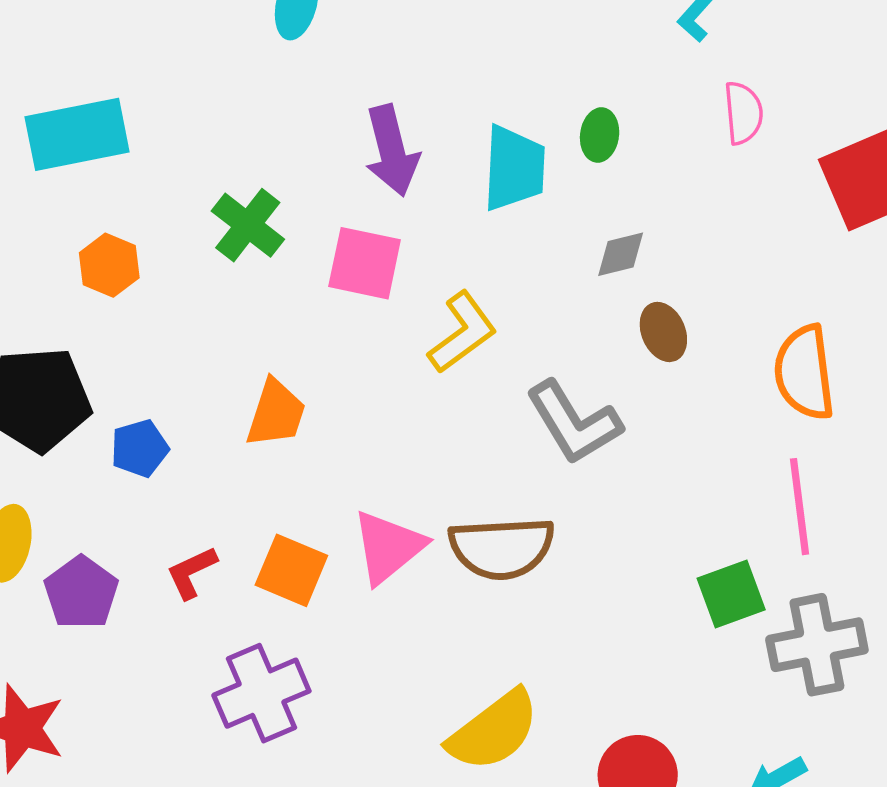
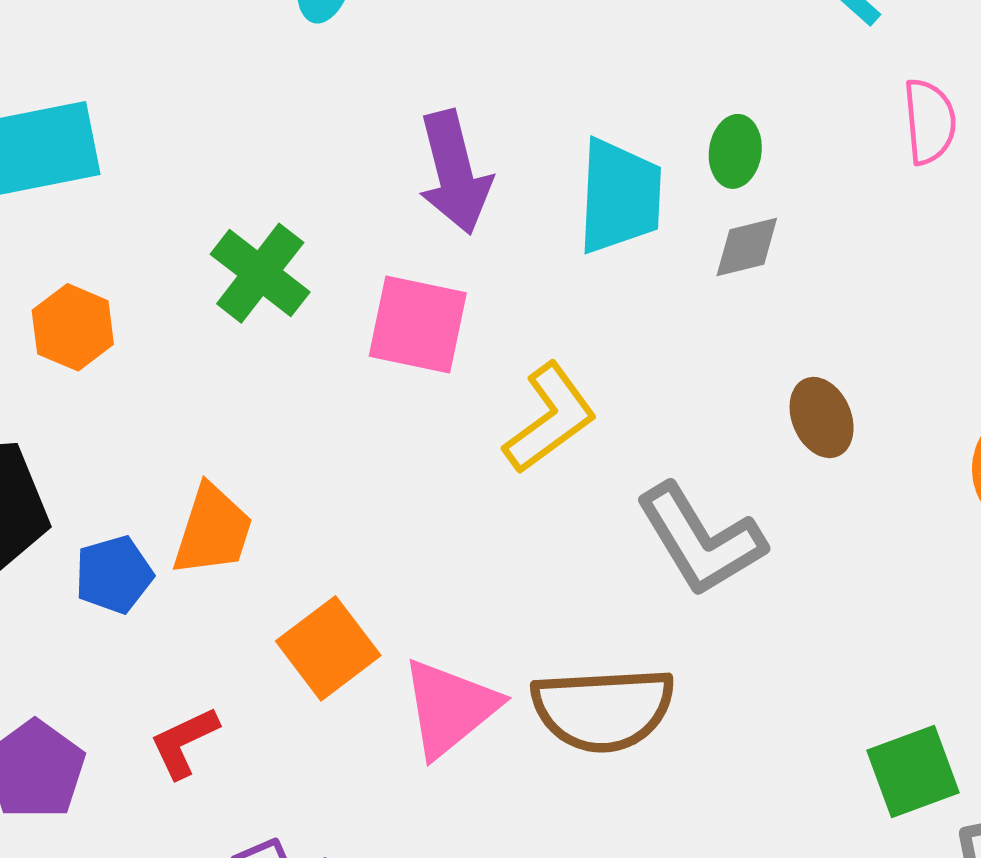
gray diamond: (621, 254) -> (747, 247), moved
orange trapezoid: (276, 413) -> (213, 530), moved
orange square: (291, 570) -> (328, 648), moved, turned 30

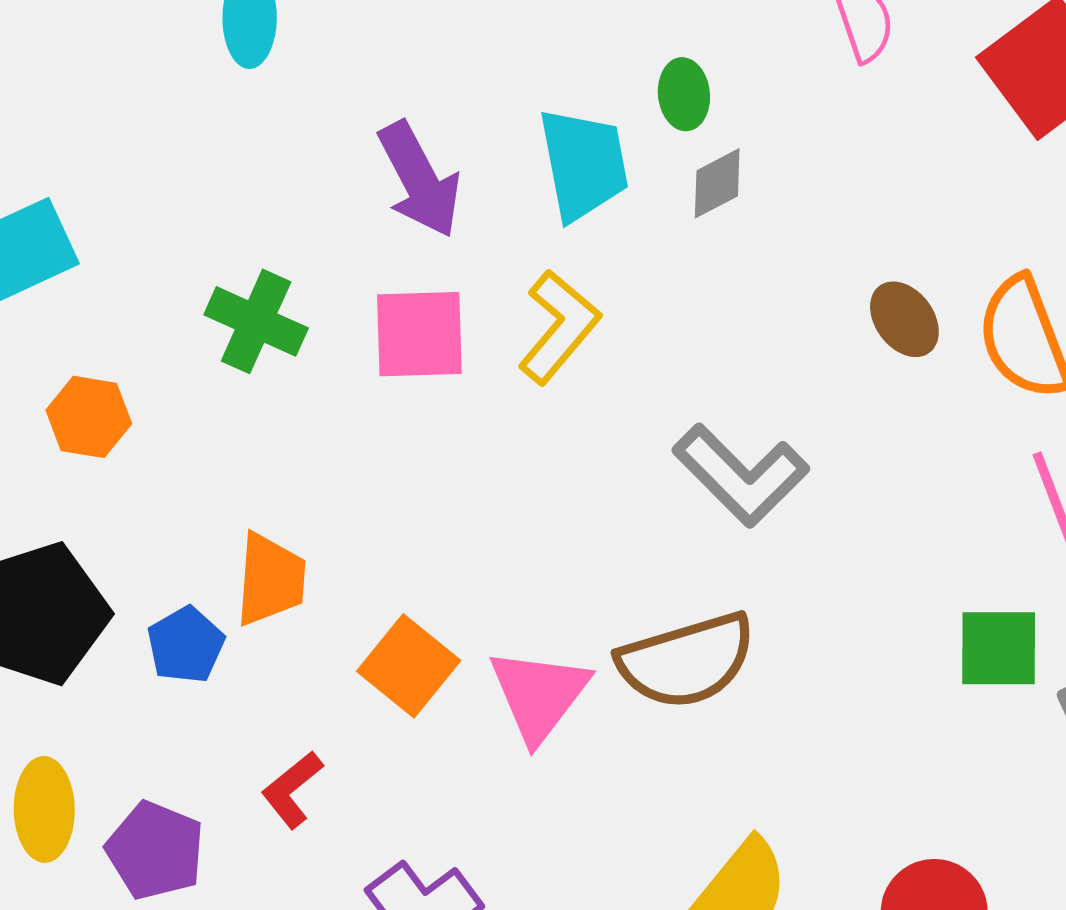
brown ellipse: (822, 417) -> (904, 319), moved
yellow L-shape: (550, 418) -> (559, 327), moved
green square: (913, 771) -> (999, 648), turned 34

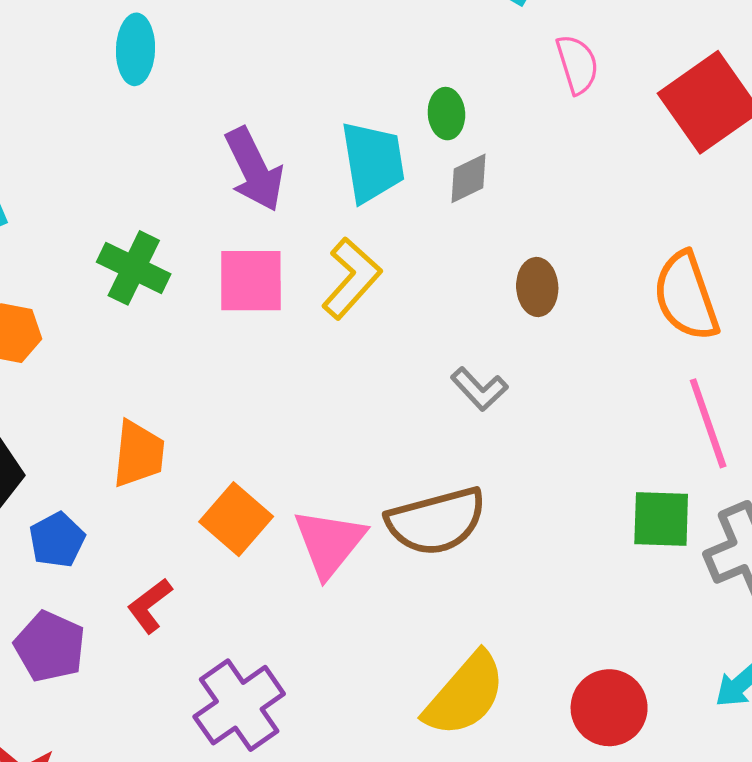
brown ellipse: (904, 319) -> (537, 287), moved, turned 32
gray L-shape: (741, 475) -> (479, 389), size x0.6
blue pentagon: (186, 645) -> (57, 540), moved

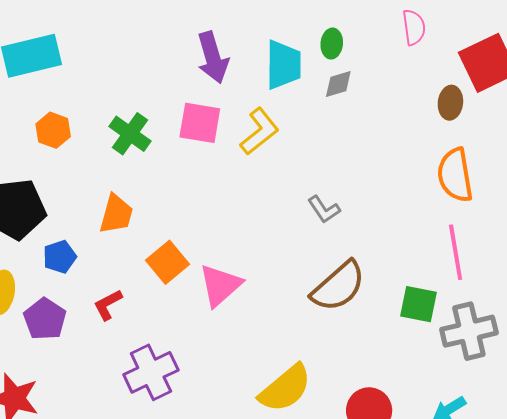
green cross: (134, 268) -> (130, 134), moved
brown ellipse: (537, 287) -> (450, 103), moved
brown semicircle: (436, 521) -> (338, 286), moved, turned -36

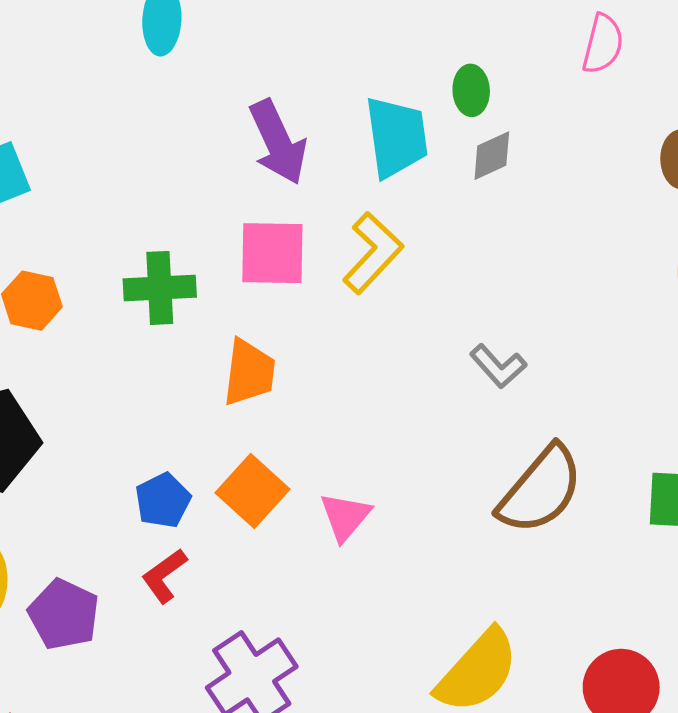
pink semicircle: (414, 27) -> (603, 44), turned 30
green cross: (130, 134) -> (160, 288), turned -30
orange trapezoid: (116, 214) -> (249, 372), moved
blue pentagon: (60, 257) -> (163, 500), moved
pink triangle: (220, 285) -> (345, 517), size x0.7

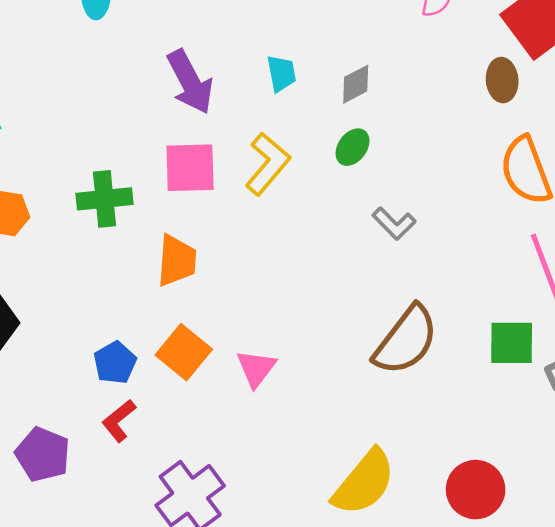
green ellipse: (471, 90) -> (352, 147), moved, turned 42
cyan trapezoid: (396, 137) -> (281, 73), size x0.6
gray L-shape: (498, 366) -> (394, 223), moved

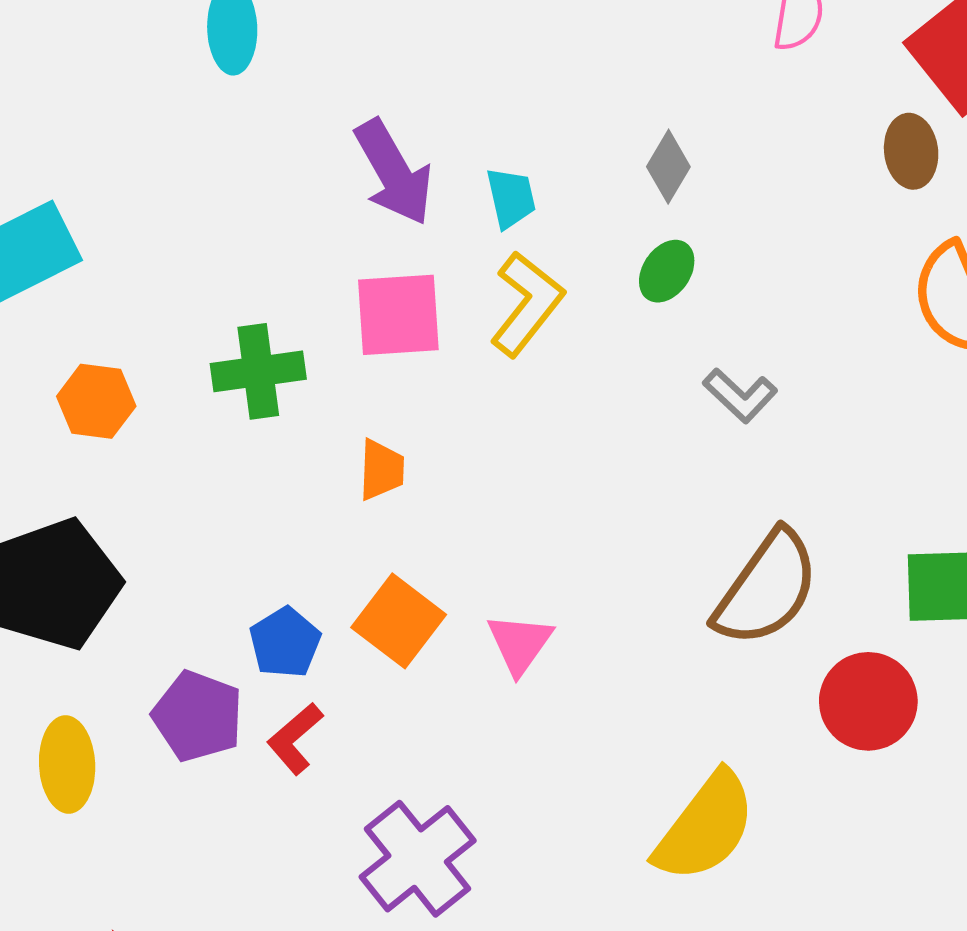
cyan trapezoid: (281, 73) -> (511, 198), moved
gray diamond: (356, 84) -> (668, 167), turned -30
orange trapezoid: (177, 261) -> (381, 470), size x0.7
purple pentagon: (43, 454) -> (198, 716), moved
red circle: (476, 490) -> (868, 701), moved

